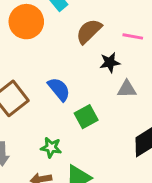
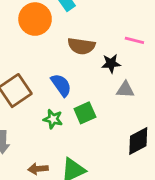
brown semicircle: (89, 31) -> (81, 46), moved, turned -132
green star: (51, 148) -> (53, 119), moved

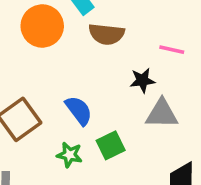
brown semicircle: (81, 46) -> (107, 34), moved
gray triangle: (125, 90) -> (162, 114), size x1.4

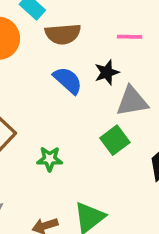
blue semicircle: (79, 110) -> (68, 80), moved
green square: (111, 145) -> (115, 140), moved

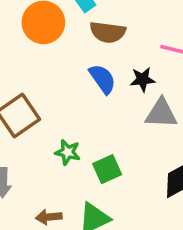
green square: (115, 140) -> (107, 169), moved

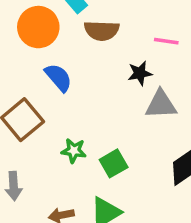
blue semicircle: (102, 79) -> (58, 78), moved

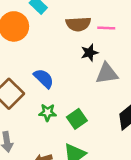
brown semicircle: (102, 31) -> (78, 24), moved
blue semicircle: (58, 78) -> (44, 78), moved

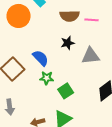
black star: (89, 53) -> (68, 43), moved
green star: (48, 112) -> (47, 78), moved

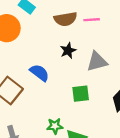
green star: (47, 78) -> (55, 126), moved
green square: (66, 91) -> (81, 94), moved, turned 35

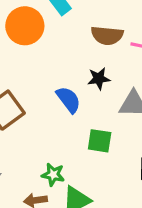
blue semicircle: (39, 73) -> (68, 100), moved

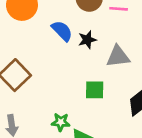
blue semicircle: (68, 100) -> (62, 31), moved

